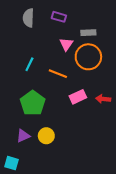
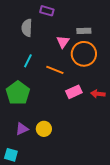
purple rectangle: (59, 17) -> (47, 11), moved
gray semicircle: (28, 18) -> (27, 28), moved
green pentagon: (33, 103) -> (18, 93), moved

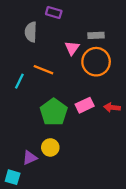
cyan line: (28, 61) -> (19, 81), moved
orange line: (55, 70) -> (43, 70), moved
green pentagon: (18, 93) -> (54, 112), moved
purple triangle: (22, 129) -> (30, 158), moved

